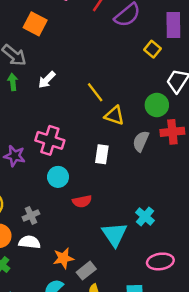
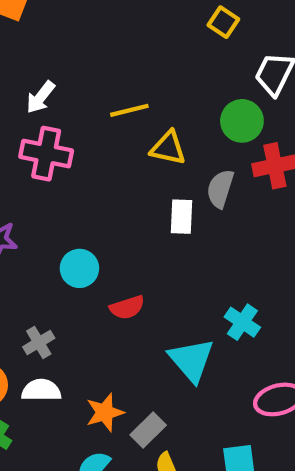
yellow line: (95, 92) -> (129, 110), turned -60
pink cross: (50, 140) -> (46, 154), moved
white rectangle: (102, 154) -> (181, 217), moved

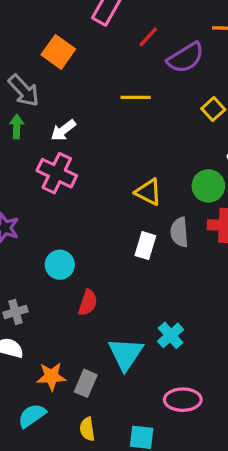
yellow line: (129, 110) -> (136, 97), moved
gray semicircle: (220, 189) -> (179, 232), turned -36
red semicircle: (127, 307) -> (88, 303), turned -68
gray rectangle: (148, 430) -> (86, 383), moved, turned -36

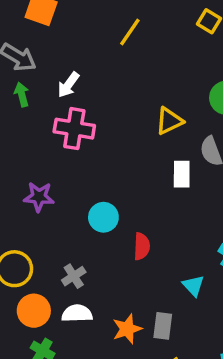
yellow line: (136, 97) -> (130, 32), turned -40
yellow triangle: (148, 192) -> (169, 121), turned -36
cyan triangle: (126, 354) -> (193, 286), size x0.6

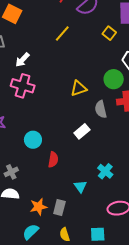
white rectangle: (182, 174) -> (82, 131), moved, turned 42

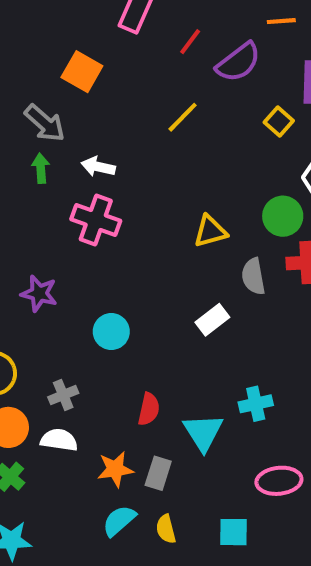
white arrow: (22, 60) -> (98, 167), turned 56
red semicircle: (53, 160) -> (149, 409), moved
cyan cross: (105, 171) -> (256, 404), turned 35
cyan triangle: (80, 186) -> (203, 432), size x1.5
cyan semicircle: (31, 232) -> (119, 521), moved

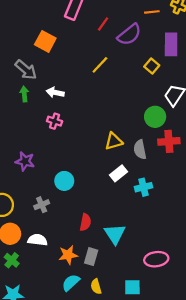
pink cross: (96, 220) -> (55, 121), size x0.6
yellow triangle: (210, 231) -> (114, 141), moved
gray cross: (63, 395) -> (42, 205), moved
cyan cross: (256, 404) -> (144, 187), moved

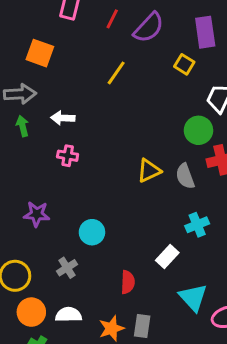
gray arrow: (26, 70) -> (20, 94), turned -35
white rectangle: (118, 173) -> (167, 257), moved
cyan triangle: (115, 234) -> (193, 297), moved

